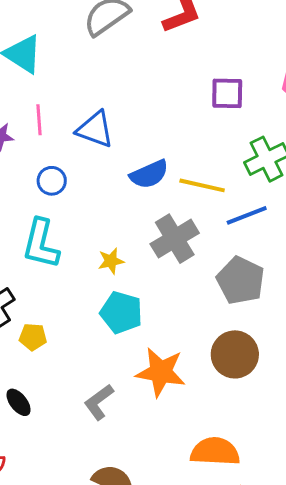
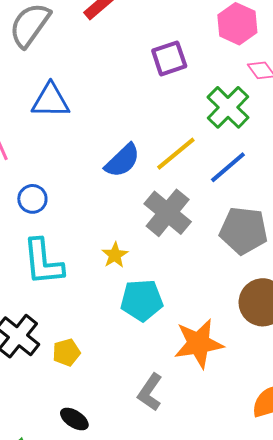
blue triangle: (95, 129) -> (50, 101), moved
yellow line: (202, 185) -> (176, 154), turned -33

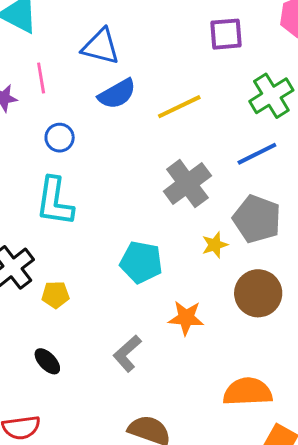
yellow line: (176, 154) -> (179, 107), moved
blue semicircle: (122, 161) -> (117, 94), moved
yellow star: (115, 255) -> (215, 245), moved
orange star: (199, 343) -> (186, 318), size x0.7

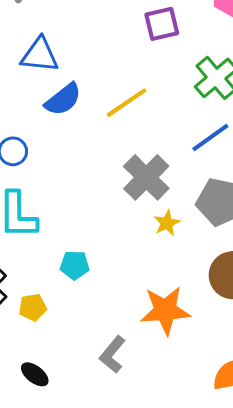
yellow star: (215, 245) -> (167, 223), moved
cyan pentagon: (141, 262) -> (75, 265), moved, size x0.7
orange star: (186, 318) -> (165, 310), size x1.4

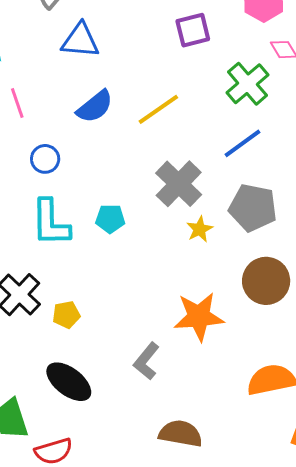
blue triangle: (40, 55) -> (80, 41), moved
cyan pentagon: (75, 265) -> (110, 219), moved
black ellipse: (35, 374) -> (69, 382), size x1.6

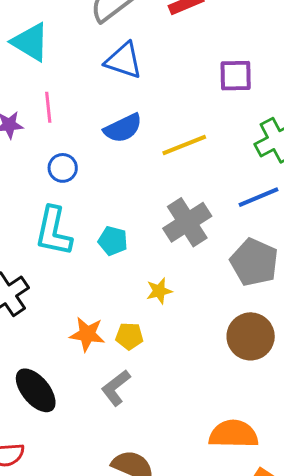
yellow star: (200, 229) -> (159, 291), moved
yellow pentagon: (66, 315) -> (129, 336), moved
orange star: (199, 317) -> (87, 334), moved, size x0.7

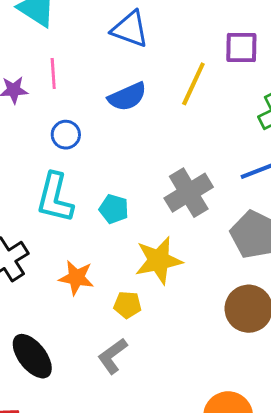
yellow line: (184, 145) -> (193, 84), moved, turned -45
yellow star: (159, 291) -> (159, 260), size x1.8
orange star: (87, 334) -> (76, 278), moved

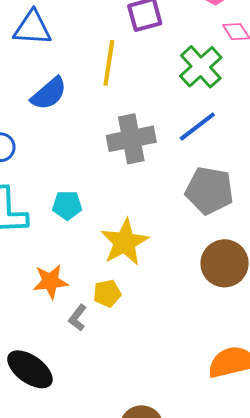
gray cross: (189, 193) -> (131, 139), moved, turned 36
gray L-shape: (112, 356) -> (78, 318), moved, size x0.7

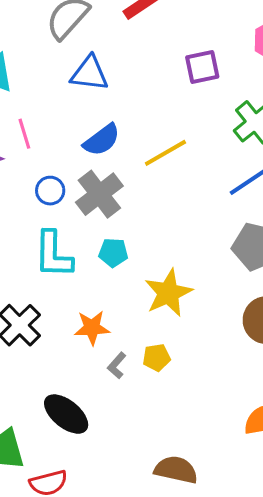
yellow line: (109, 63) -> (165, 153), moved, turned 48
gray cross: (131, 139) -> (99, 194), moved, turned -30
yellow pentagon: (107, 293) -> (156, 358), moved

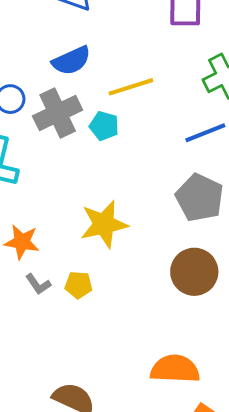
cyan pentagon: (113, 253) -> (104, 126), moved
gray L-shape: (117, 365) -> (38, 284), turned -88

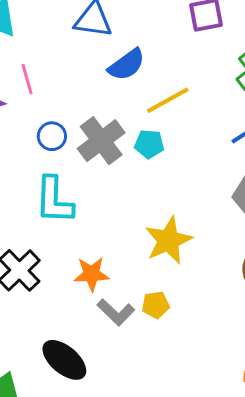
blue semicircle: (71, 61) -> (127, 65), moved
gray L-shape: (38, 284) -> (116, 312), size x1.4

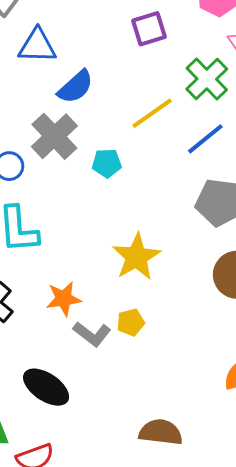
yellow line: (168, 100) -> (152, 113), moved
gray cross: (101, 141) -> (54, 136), moved

